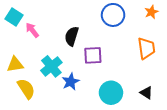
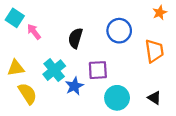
blue circle: (113, 15) -> (119, 31), moved
purple square: (93, 55) -> (98, 70), moved

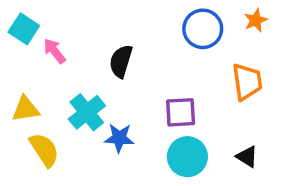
blue circle: (119, 31) -> (203, 29), moved
purple square: (98, 70) -> (181, 112), moved
blue star: (74, 86) -> (119, 138), turned 30

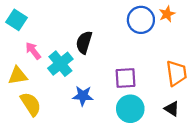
orange star: (256, 20) -> (167, 14), moved
pink arrow: (54, 51) -> (33, 51), moved
orange trapezoid: (247, 82) -> (176, 73), moved
cyan cross: (87, 112) -> (60, 64), moved

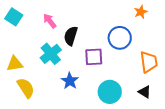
blue circle: (141, 20) -> (120, 38), moved
pink arrow: (33, 51) -> (50, 21), moved
purple square: (126, 78) -> (94, 57), moved
blue star: (83, 96) -> (70, 81), turned 30

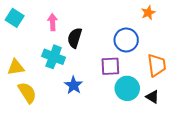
pink arrow: (50, 21) -> (53, 22), turned 35
cyan cross: (51, 54) -> (54, 57), turned -30
purple square: (94, 57) -> (110, 66), moved
cyan circle: (110, 92) -> (127, 88), moved

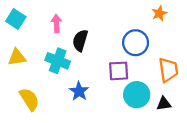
yellow triangle: (16, 67) -> (17, 57), moved
black triangle: (152, 97) -> (164, 104), turned -40

